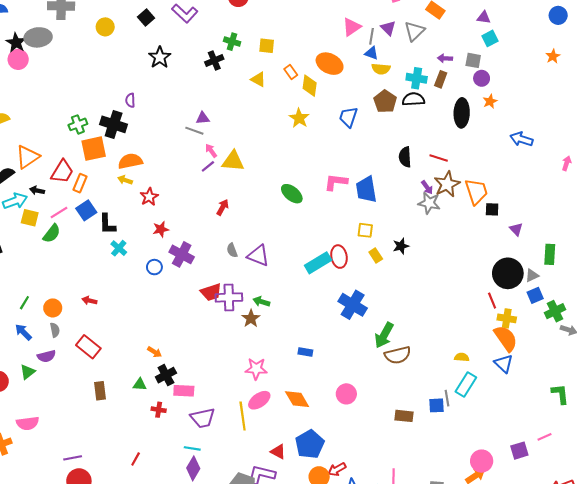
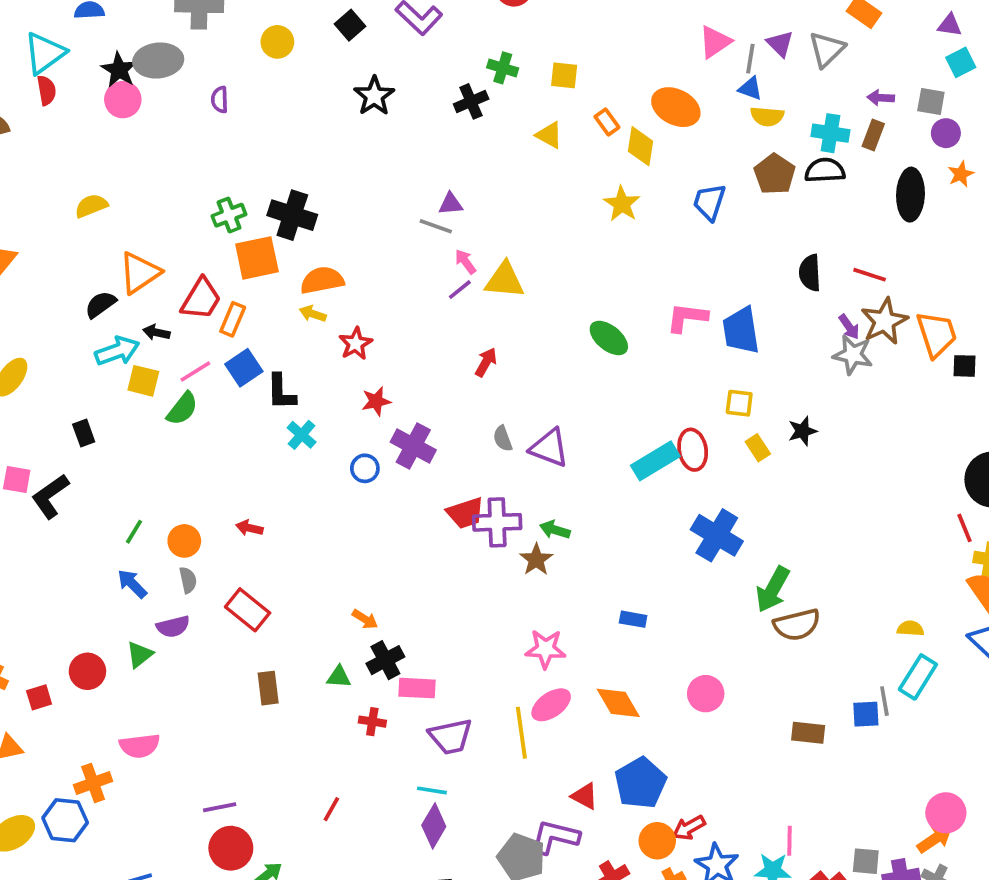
purple semicircle: (130, 100) -> (220, 100), moved

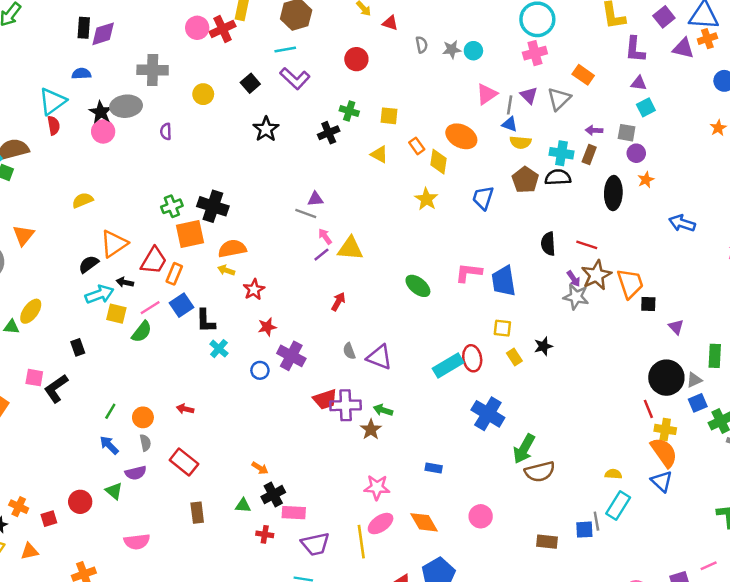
green triangle: (140, 655) -> (114, 491), turned -42
pink semicircle: (140, 746) -> (137, 542), moved

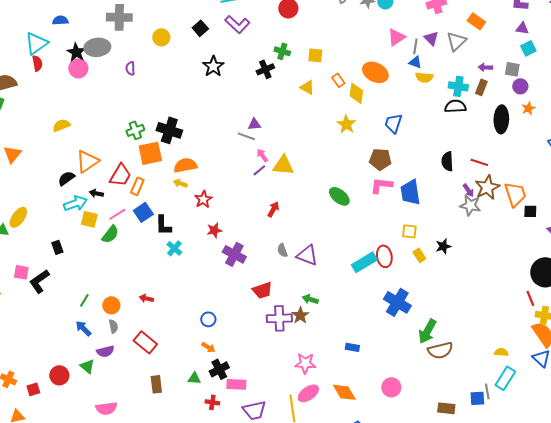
brown pentagon: (525, 180) -> (380, 159), moved, turned -30
blue circle: (260, 370) -> (208, 319), moved
purple cross: (346, 405) -> (279, 318), moved

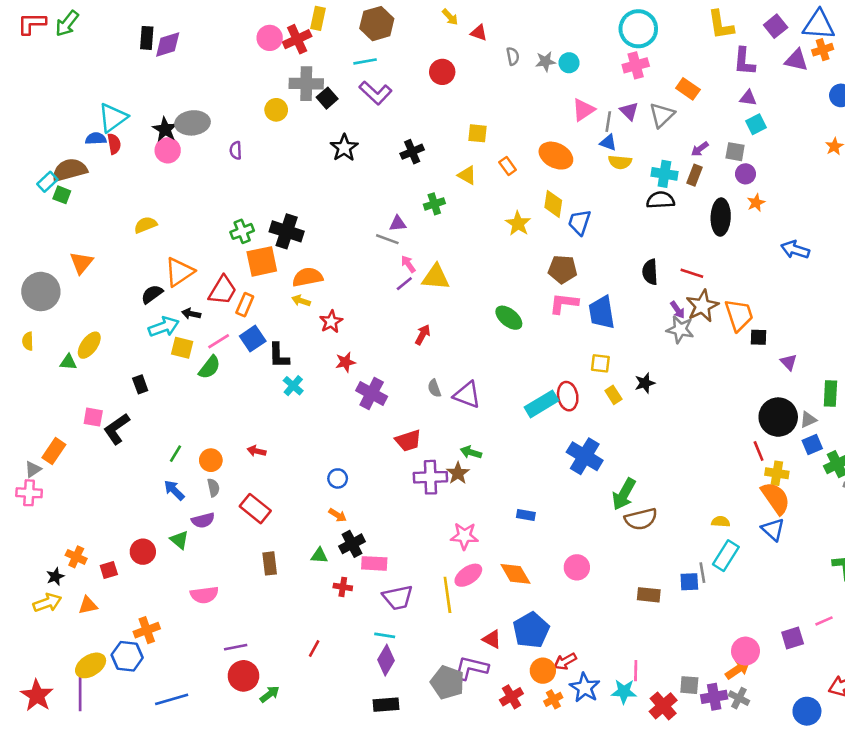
gray cross: (119, 17) -> (306, 84), moved
blue semicircle: (60, 20) -> (96, 139), moved
green cross: (282, 51) -> (434, 204), moved, turned -35
purple arrow: (485, 67) -> (700, 149), turned -40
yellow diamond: (356, 93) -> (553, 204), moved

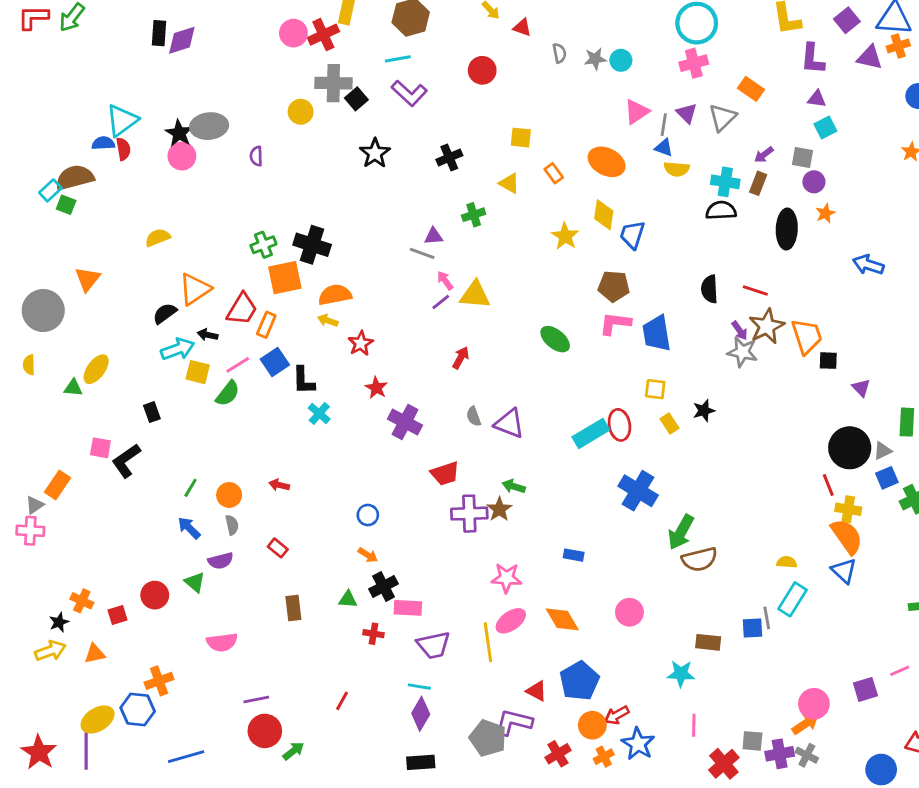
red star: (345, 362) -> (376, 388), turned -30
red rectangle: (255, 509) -> (278, 548), size x0.6
cyan star: (624, 692) -> (681, 674), moved

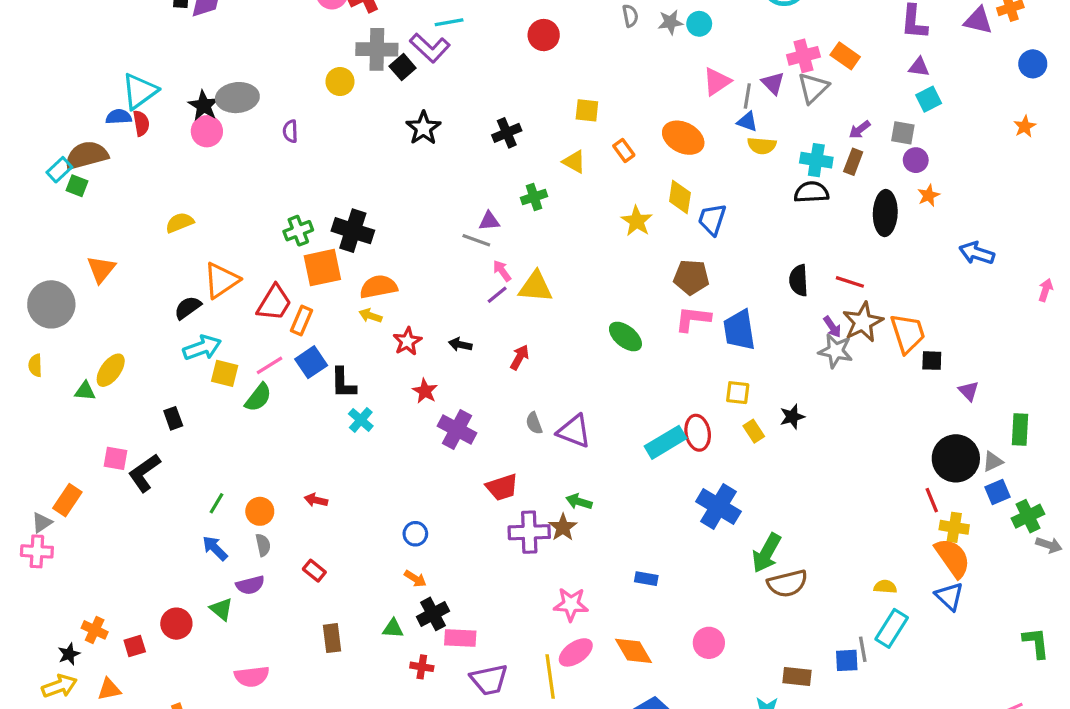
pink cross: (694, 63) -> (803, 56), moved
purple L-shape: (409, 93) -> (430, 48), moved
black arrow: (208, 335) -> (460, 345), moved

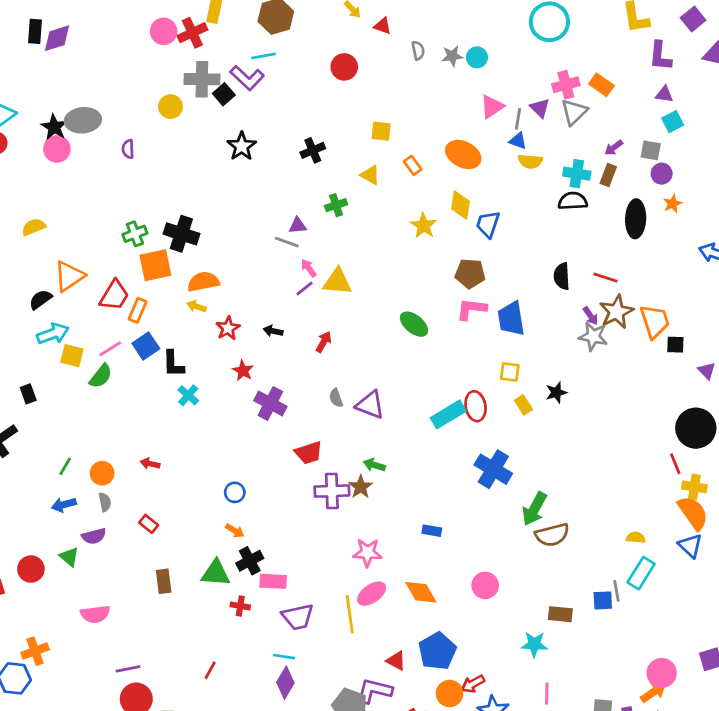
blue arrow: (215, 548) -> (64, 505), turned -60
green triangle: (393, 628) -> (216, 573), size x1.6

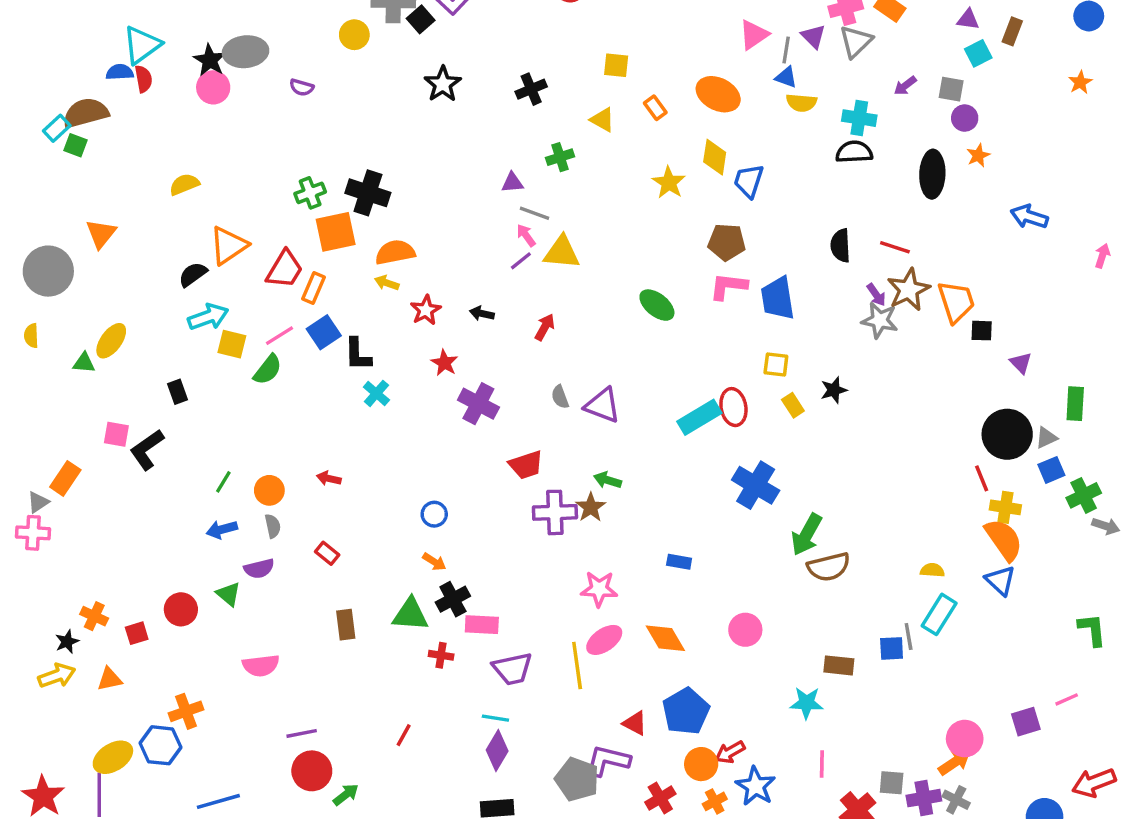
purple semicircle: (128, 149) -> (302, 87), turned -72
brown rectangle: (608, 175) -> (1012, 31), moved
gray line: (287, 242) -> (535, 213), moved

